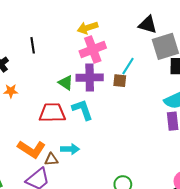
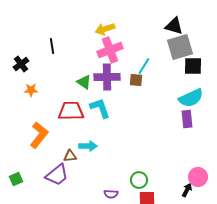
black triangle: (148, 25) -> (174, 26), moved
orange L-shape: (32, 149) -> (39, 135), moved, turned -84

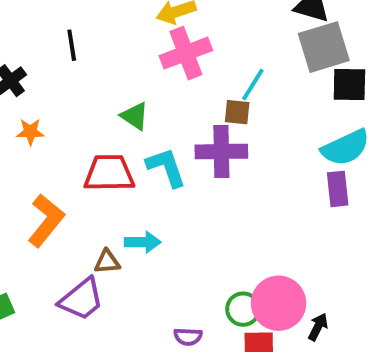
purple cross: (107, 77) -> (221, 152), moved
pink circle: (198, 177) -> (279, 303), moved, size x1.4
black arrow: (187, 190) -> (318, 327), moved

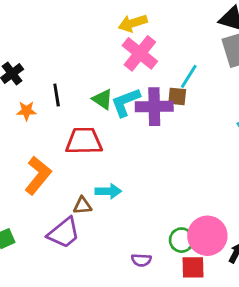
black line: (72, 45) -> (57, 95), moved
pink cross: (186, 53) -> (140, 53), turned -30
purple cross: (221, 152) -> (154, 107), moved
cyan L-shape: (166, 167) -> (126, 102), moved, turned -92

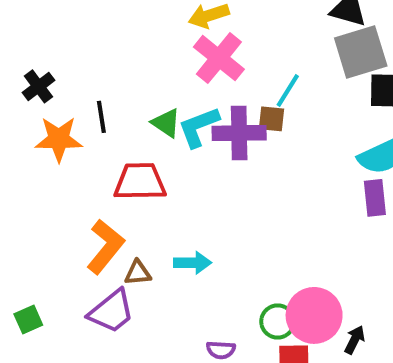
orange star: (26, 111) -> (59, 139), size x1.6
orange L-shape: (38, 175) -> (105, 247), moved
cyan arrow: (108, 191) -> (193, 263), moved

